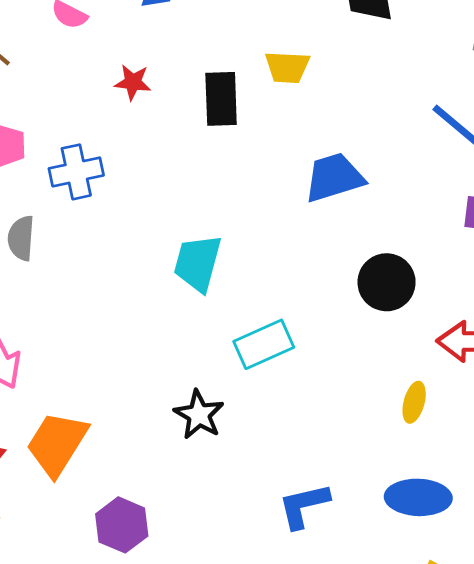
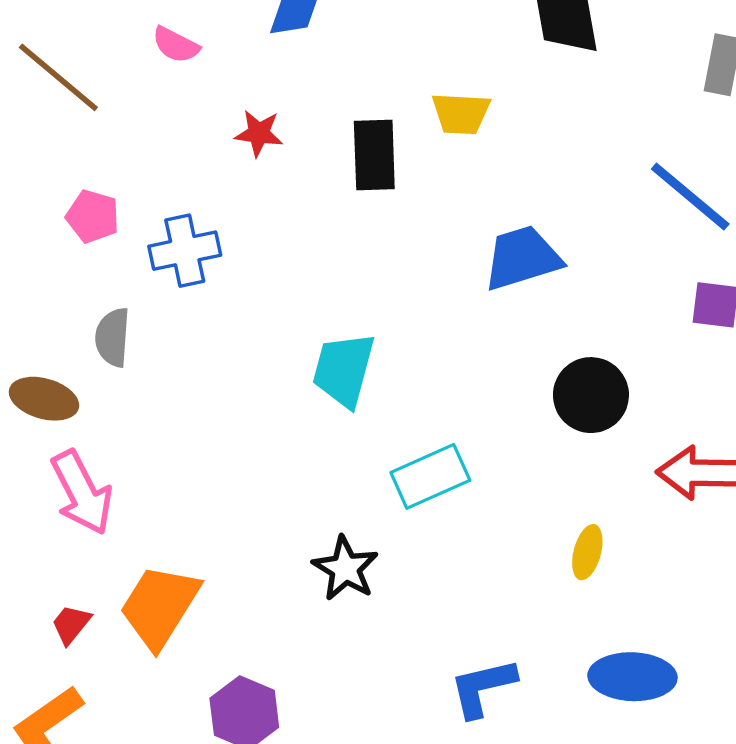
yellow ellipse: (414, 402) -> (587, 552), moved

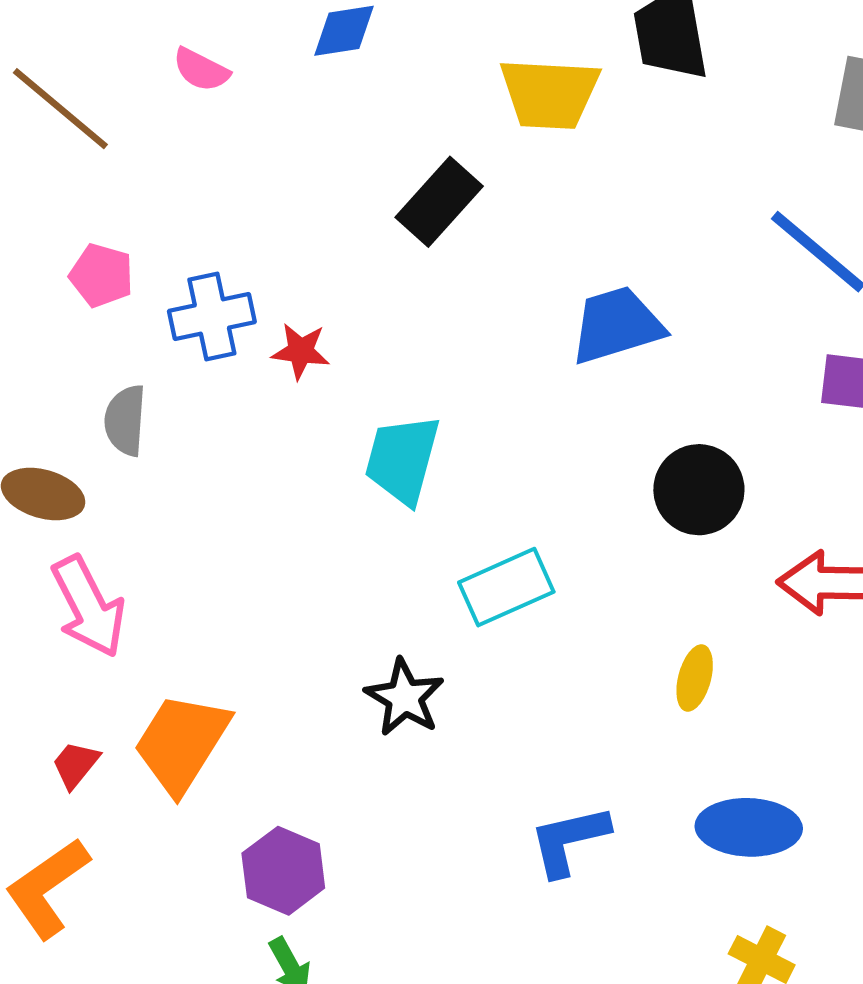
yellow trapezoid: (461, 113) -> (550, 94), moved, size x1.4
red star: (259, 133) -> (301, 351), moved
black rectangle: (374, 155) -> (439, 202), turned 44

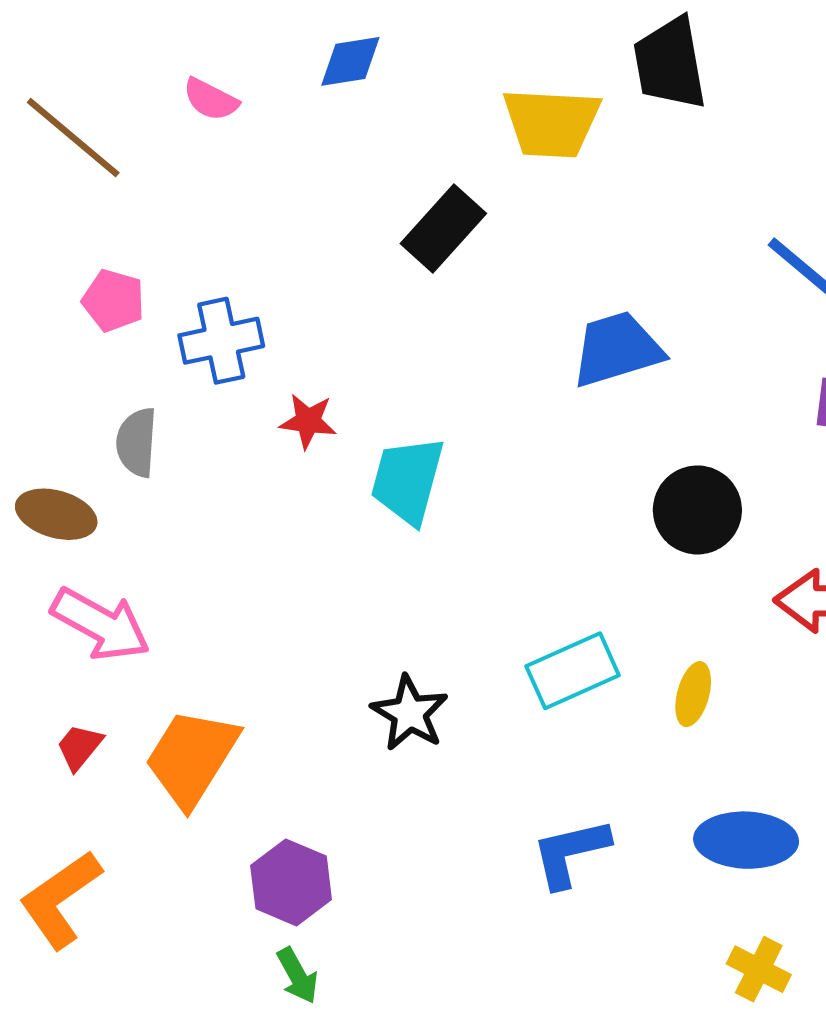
red star: (301, 351) -> (308, 421), moved
cyan rectangle: (506, 587) -> (573, 671), moved
pink arrow: (89, 607) -> (101, 624), turned -34
red trapezoid: (76, 765) -> (79, 747), moved

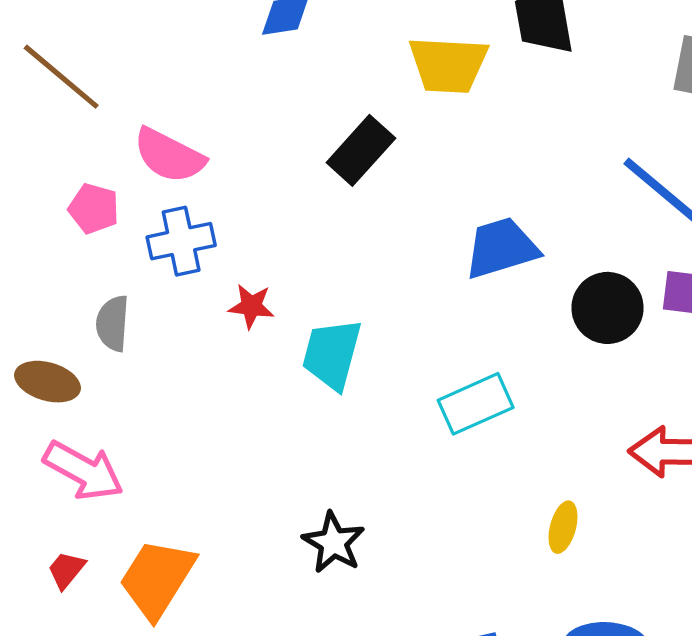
pink semicircle: (211, 99) -> (169, 156), moved, size x1.6
black circle: (697, 510) -> (608, 308), moved
cyan rectangle: (573, 671) -> (476, 404), moved

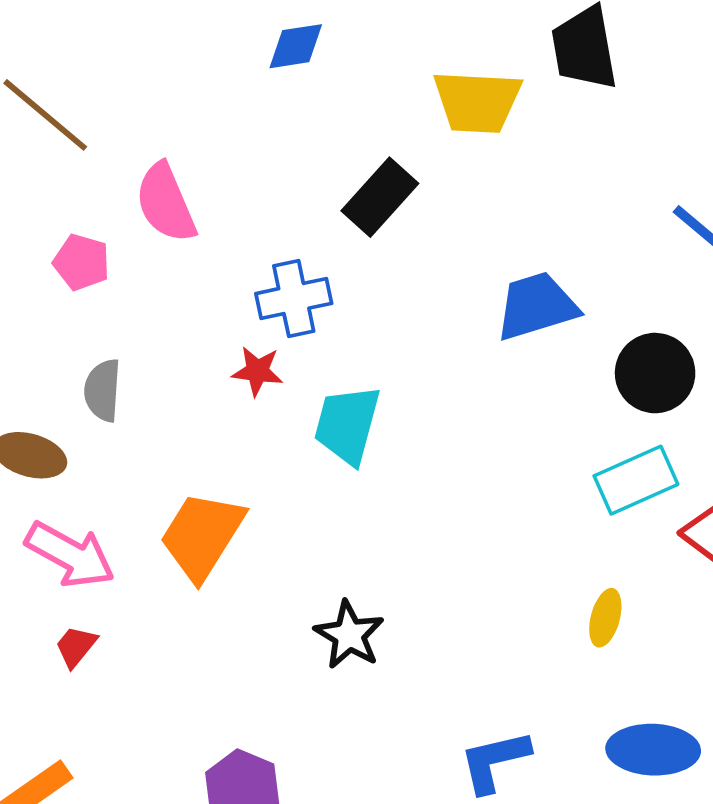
pink semicircle: (169, 156) -> (166, 203), turned 40
blue cross: (181, 241) -> (294, 298), moved
cyan rectangle: (476, 404) -> (636, 480), moved
red trapezoid: (66, 570) -> (76, 646), moved
orange trapezoid: (157, 579) -> (202, 536), moved

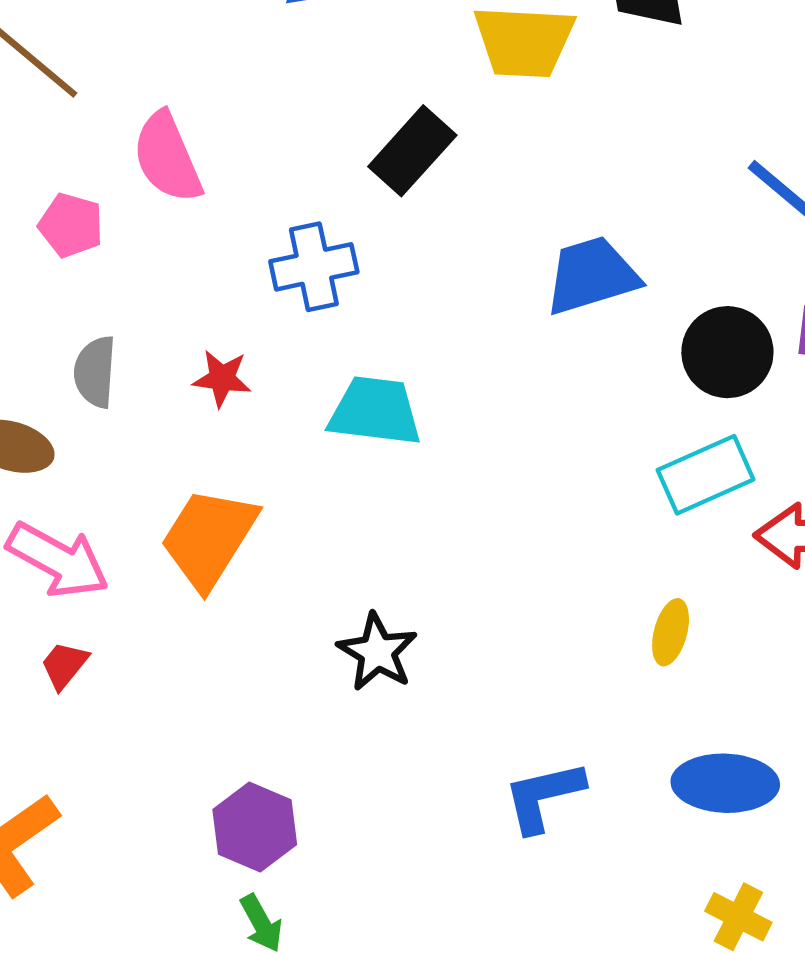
red star: (257, 371) -> (222, 378), moved
cyan trapezoid: (347, 425) -> (375, 411), turned 82

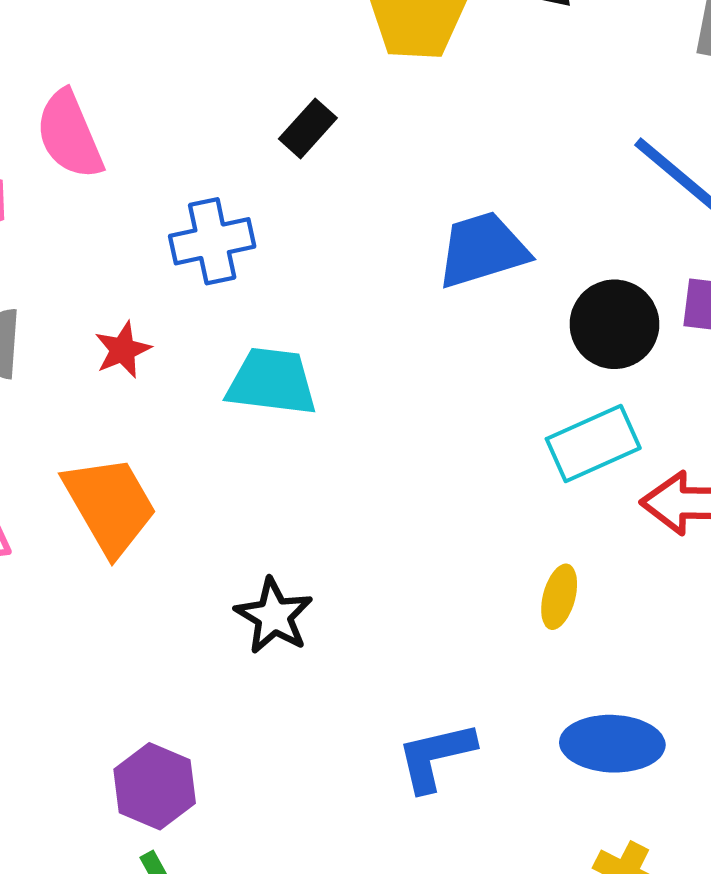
black rectangle: (412, 151) -> (308, 128), size x0.7
red star: (222, 378) -> (123, 350), turned -30
orange trapezoid: (209, 538) -> (110, 505), turned 118

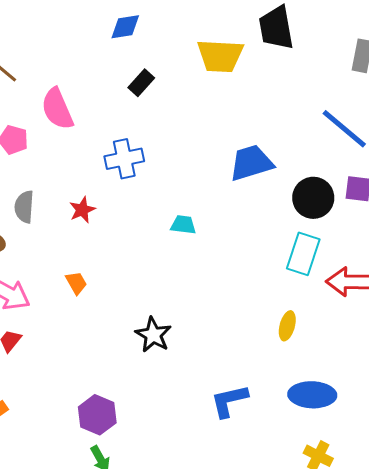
black rectangle: (308, 128) -> (141, 83), moved
cyan trapezoid: (272, 382) -> (183, 225), moved, size x0.6
cyan rectangle: (593, 443) -> (303, 254), turned -48
orange trapezoid: (110, 505) -> (76, 283), size x0.5

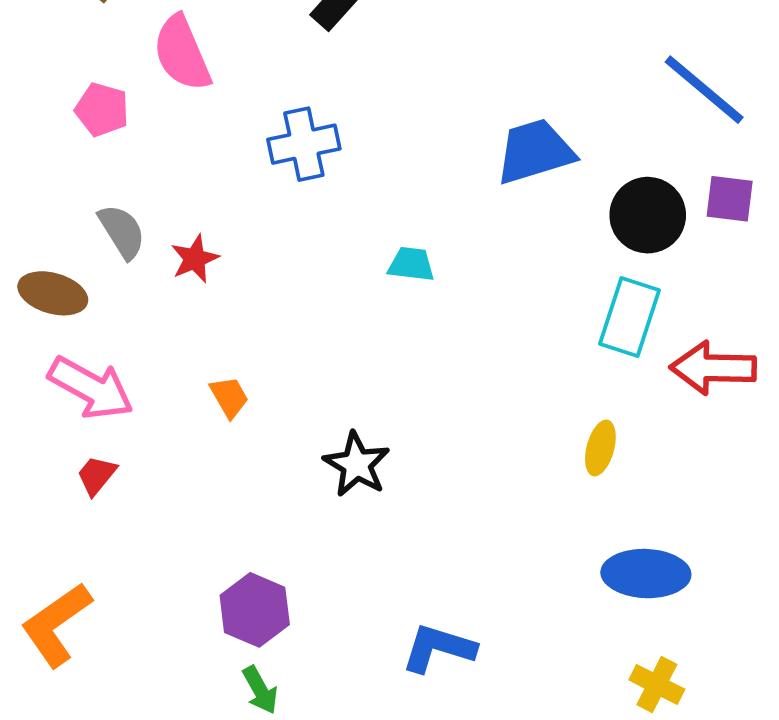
gray semicircle: (24, 207) -> (122, 231), turned 144
red star: (82, 210) -> (195, 259), moved
orange trapezoid: (76, 283) -> (229, 397), moved
blue L-shape: (229, 401) -> (438, 648), moved, turned 30

